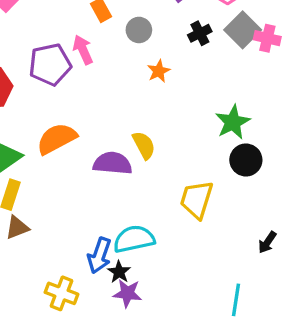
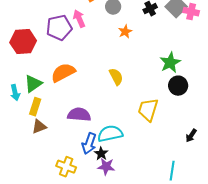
purple semicircle: (113, 163) -> (79, 115), moved

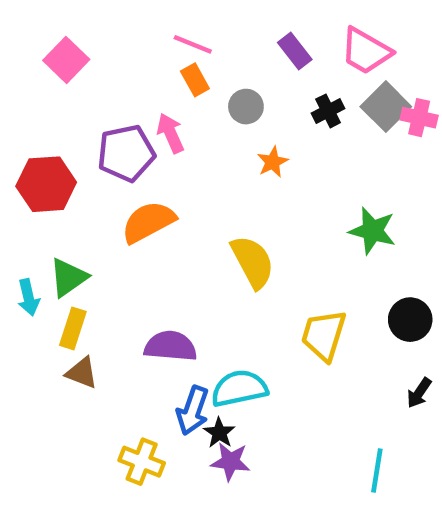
green star: (170, 63) -> (372, 231), turned -30
orange semicircle: (63, 73) -> (148, 222), moved
yellow semicircle: (116, 77) -> (253, 262), size x1.4
black circle: (178, 86) -> (410, 320), moved
brown triangle: (39, 127) -> (82, 373), turned 42

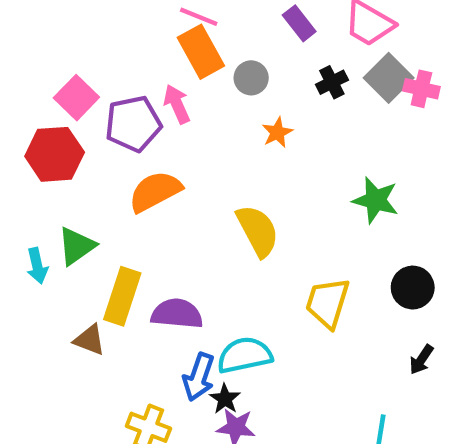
pink square: (66, 60) -> (76, 98), moved
orange rectangle: (195, 80) -> (201, 52), size x1.6
yellow rectangle: (73, 328) -> (122, 296), moved, size x1.4

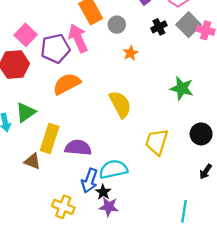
pink arrow: (177, 104) -> (78, 38), size x1.4

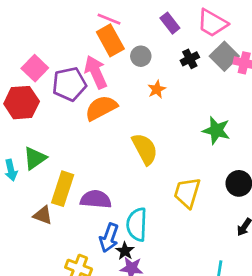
orange semicircle: (67, 84) -> (101, 108), moved
cyan semicircle: (113, 169) -> (137, 224), turned -76

